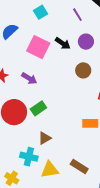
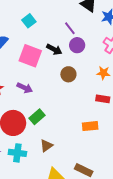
purple line: (77, 15) -> (70, 28), moved
brown circle: (83, 70) -> (68, 74), moved
cyan cross: (29, 157) -> (17, 153), moved

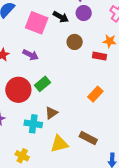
red rectangle: (103, 99) -> (100, 56), moved
orange rectangle: (90, 126) -> (95, 94), turned -42
cyan cross: (17, 153) -> (33, 124), moved

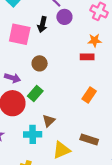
black arrow: (61, 17) -> (42, 25), turned 84
brown circle: (75, 42) -> (40, 63), moved
purple arrow: (31, 55) -> (12, 78), moved

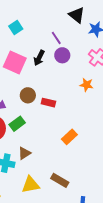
red rectangle: (87, 57) -> (48, 103), moved

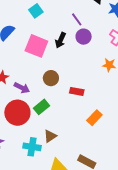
red rectangle: (48, 103) -> (77, 91), moved

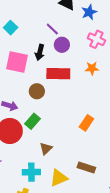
red rectangle: (77, 91) -> (58, 74), moved, size x1.6
cyan cross: (32, 147) -> (31, 172), moved

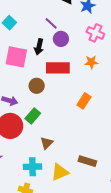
orange rectangle: (86, 123) -> (84, 101), moved

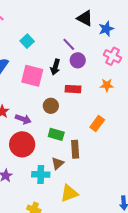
red rectangle: (58, 68) -> (73, 89), size x0.7
green rectangle: (33, 116) -> (56, 134), moved, turned 63
brown rectangle: (87, 161) -> (75, 149), moved, turned 66
cyan cross: (32, 167) -> (41, 174), moved

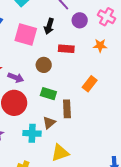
purple circle: (78, 60) -> (80, 20), moved

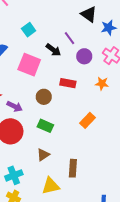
black arrow: (49, 26) -> (53, 50), moved, turned -77
brown rectangle: (67, 109) -> (73, 168), moved
cyan cross: (32, 133) -> (14, 175), moved, turned -30

